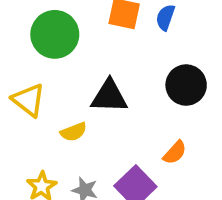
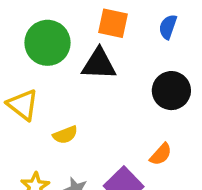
blue semicircle: (165, 17) -> (168, 27), moved
black triangle: (109, 96) -> (99, 64), moved

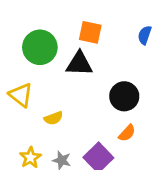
blue semicircle: (168, 27) -> (145, 35), moved
black circle: (171, 91) -> (124, 96), moved

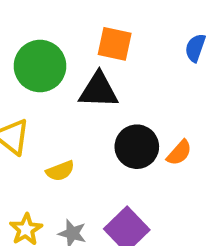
black circle: (124, 96) -> (137, 147), moved
orange semicircle: (127, 133) -> (179, 153), moved

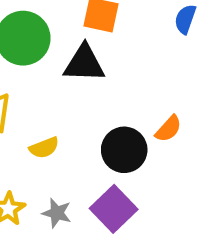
black circle: (137, 147) -> (124, 150), moved

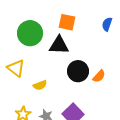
black circle: (124, 150) -> (78, 71), moved

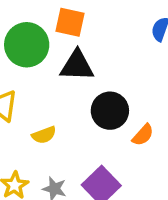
orange square: (67, 22) -> (70, 22), moved
orange semicircle: (99, 76) -> (143, 135), moved

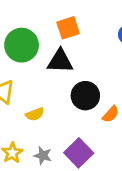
orange square: (70, 22) -> (68, 28), moved, turned -30

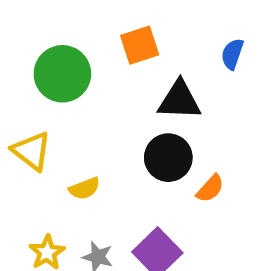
black triangle: (60, 61) -> (179, 100), moved

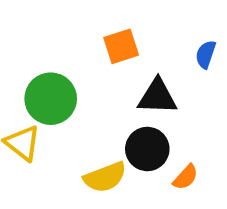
green circle: (62, 74) -> (51, 99), moved
yellow semicircle: (84, 188) -> (105, 177), moved, size x1.5

